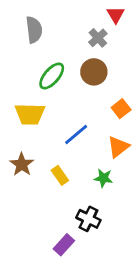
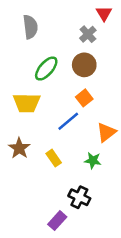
orange square: (121, 109) -> (84, 98), moved

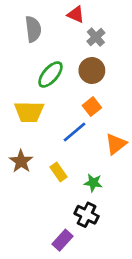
red triangle: (104, 13) -> (76, 14), moved, turned -35
green star: (93, 160) -> (93, 183), moved

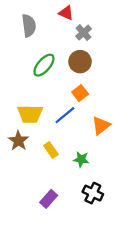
yellow trapezoid: (29, 112) -> (30, 114), moved
black cross: (87, 215) -> (93, 193), moved
purple rectangle: (62, 240) -> (49, 199), moved

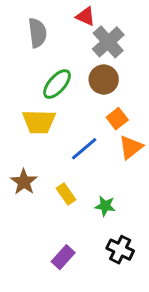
gray cross: (84, 33) -> (108, 42), size x1.5
orange square: (80, 93) -> (117, 119), moved
yellow trapezoid: (30, 114) -> (39, 122), moved
orange triangle: (101, 126) -> (131, 147), moved

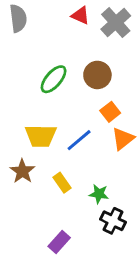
gray semicircle: (37, 33) -> (18, 18), moved
gray cross: (108, 42) -> (116, 23), moved
yellow trapezoid: (39, 122) -> (41, 136), moved
black cross: (120, 250) -> (113, 221), moved

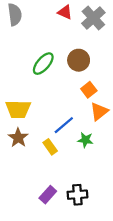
yellow trapezoid: (41, 136) -> (18, 109), moved
blue line: (79, 140) -> (64, 125), moved
green star: (99, 194) -> (85, 140), moved
black cross: (113, 221) -> (77, 195), moved, turned -30

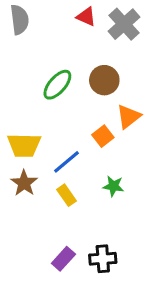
orange square: (89, 90) -> (103, 136), moved
orange triangle: (99, 111) -> (129, 116), moved
blue line: (64, 125) -> (66, 162), moved

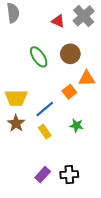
red triangle: (86, 17) -> (58, 21), moved
green ellipse: (57, 85) -> (39, 57), turned -75
orange triangle: (129, 116) -> (87, 78), turned 36

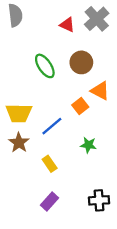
orange triangle: (87, 78) -> (100, 91), turned 30
yellow rectangle: (45, 132) -> (50, 164), moved
black cross: (69, 175) -> (99, 200), moved

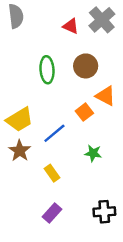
green ellipse: (45, 66) -> (47, 70), turned 30
yellow trapezoid: (19, 113) -> (20, 120), turned -32

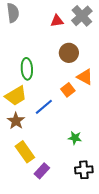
red triangle: (71, 26) -> (57, 21), turned -32
green ellipse: (47, 70) -> (27, 69), moved
green star: (93, 153) -> (75, 138), moved
yellow rectangle: (52, 173) -> (25, 152), moved, size x1.5

